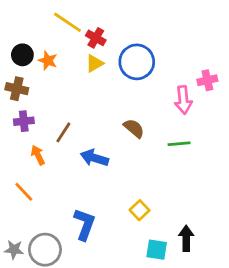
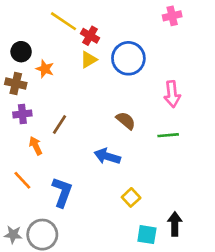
orange star: (48, 60) -> (45, 69), moved
pink cross: (207, 80) -> (172, 16), moved
blue arrow: (94, 158) -> (107, 156), moved
blue L-shape: (85, 224) -> (62, 192), moved

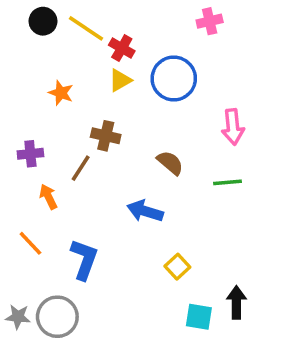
pink cross: (172, 16) -> (210, 21), moved
black circle: (21, 52) -> (43, 21), moved
brown cross: (16, 83) -> (106, 136), moved

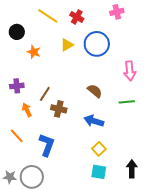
black circle: (43, 21) -> (17, 32), moved
red cross: (122, 48) -> (77, 17), moved
brown cross: (106, 136) -> (59, 109), moved
blue arrow: (145, 211) -> (94, 121), moved
cyan square: (199, 317) -> (99, 172), moved

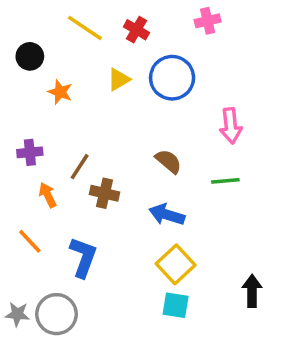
yellow square: (99, 149) -> (176, 264), size x1.5
black arrow: (132, 169) -> (252, 291), moved

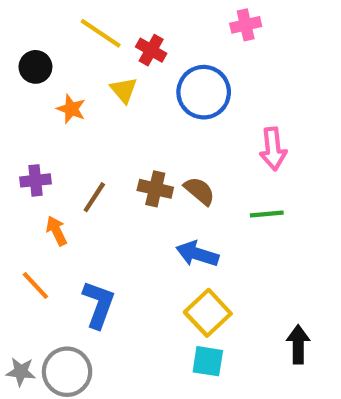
red cross: (136, 30) -> (151, 50), moved
yellow triangle: (119, 79) -> (124, 90), moved, turned -40
brown cross: (104, 193) -> (155, 189), moved

